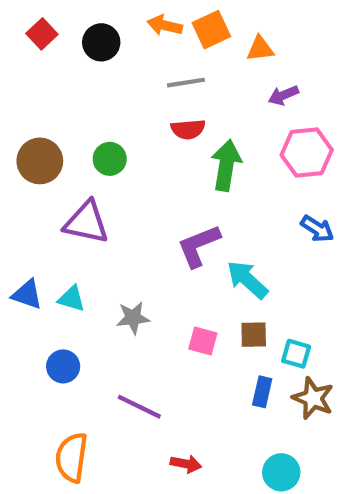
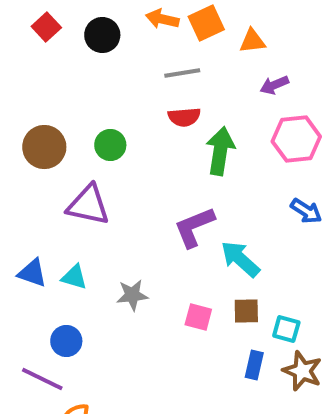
purple line: (139, 407) -> (42, 379), moved

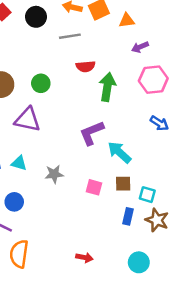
gray line: (182, 73) -> (70, 36), moved

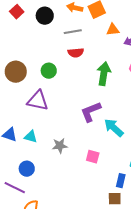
orange triangle: (127, 20) -> (113, 30), moved
red semicircle: (86, 66) -> (76, 53), moved
brown square: (123, 184) -> (115, 199), moved

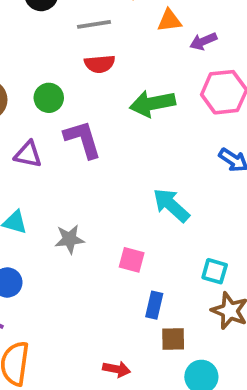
green arrow: (104, 74) -> (152, 103), turned -110
purple triangle: (38, 101) -> (28, 154), size x0.7
purple L-shape: (91, 112) -> (83, 139), moved, turned 95
blue rectangle: (121, 181) -> (154, 305), moved

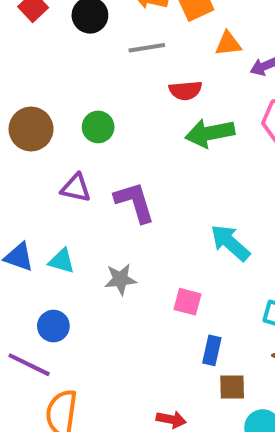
red semicircle: (100, 64) -> (185, 90), moved
purple L-shape: (83, 139) -> (135, 202), moved

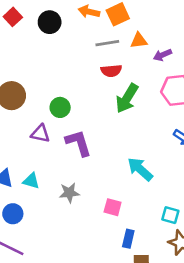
gray line: (147, 48) -> (107, 43), moved
green circle: (98, 127) -> (60, 107), moved
green arrow: (210, 133) -> (127, 98), turned -48
blue circle: (53, 326) -> (13, 214), moved

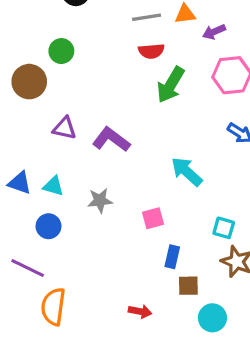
green circle: (60, 107) -> (61, 51), moved
purple L-shape: (78, 143) -> (111, 139), turned -36
pink square: (113, 207) -> (153, 218), turned -30
blue circle: (13, 214) -> (48, 226), moved

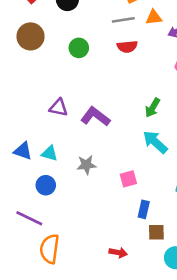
green circle: (61, 51) -> (79, 48), moved
brown circle: (29, 82) -> (31, 36), moved
green arrow: (171, 85) -> (153, 108), moved, size x0.7

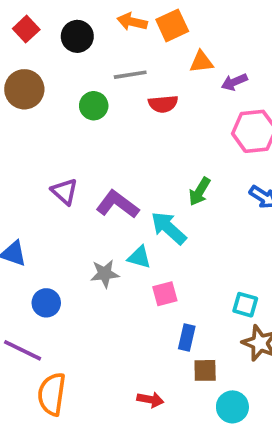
gray line: (123, 20) -> (130, 75), moved
purple triangle: (58, 108) -> (65, 192), turned 30
cyan arrow: (155, 142) -> (169, 228), moved
cyan triangle: (50, 153) -> (139, 257), moved

